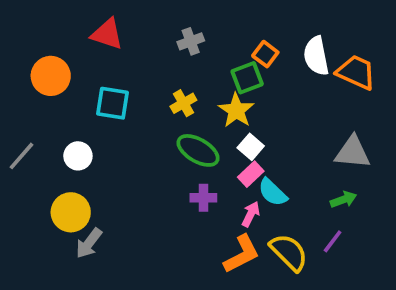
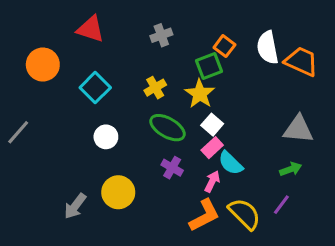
cyan square: (113, 103) -> (95, 88), turned 36
white circle: (78, 156) -> (106, 137), moved
purple cross: (203, 198) -> (172, 168), turned 30
yellow circle: (71, 212) -> (118, 192), moved

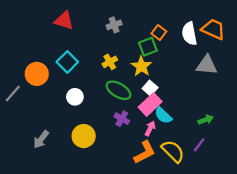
orange trapezoid: (301, 61) -> (213, 29), moved
orange circle: (43, 65) -> (37, 74), moved
gray triangle: (298, 129) -> (207, 65), moved
pink rectangle: (212, 148) -> (150, 104), size x1.5
gray arrow: (75, 206) -> (41, 139), moved

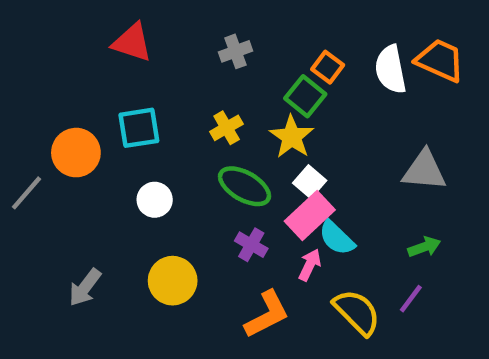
green square: (148, 47) -> (305, 96), turned -30
cyan square: (67, 62) -> (139, 128), turned 36
gray triangle: (207, 65) -> (424, 171), moved
orange L-shape: (145, 152) -> (267, 314), moved

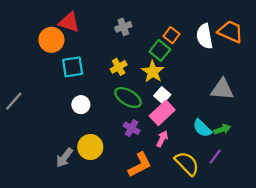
orange circle: (76, 153) -> (51, 40), moved
cyan semicircle: (337, 238) -> (202, 128), moved
gray arrow: (85, 287) -> (64, 158), moved

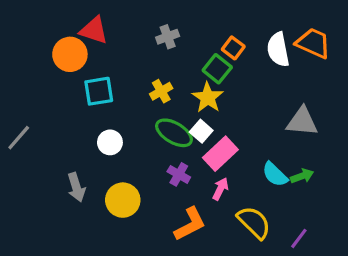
white square: (162, 95) -> (201, 131), moved
purple line: (215, 156) -> (299, 238), moved
gray arrow: (64, 158) -> (76, 187), moved, turned -54

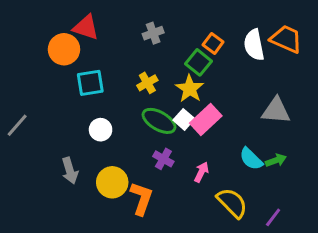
pink rectangle: (220, 154) -> (206, 119), moved
orange L-shape: (190, 224) -> (141, 198), moved, turned -44

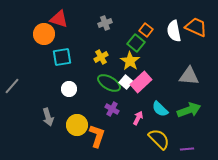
cyan semicircle: (251, 159) -> (160, 109), moved
green arrow: (276, 160) -> (189, 110), size x1.6
purple line: (273, 217) -> (187, 149), turned 48

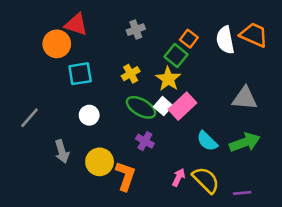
gray line: (12, 86) -> (30, 118), moved
pink arrow: (138, 118) -> (179, 177), moved

